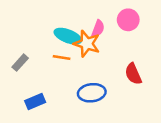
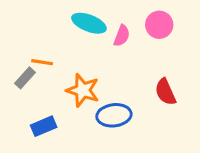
cyan ellipse: (68, 36) -> (89, 23), moved
orange star: (87, 44) -> (83, 90), moved
orange line: (62, 58) -> (42, 62), moved

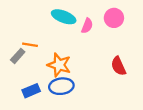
blue ellipse: (114, 115) -> (61, 86), moved

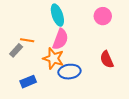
cyan ellipse: (64, 17) -> (57, 15), turned 50
pink semicircle: (87, 26) -> (60, 39), moved, size x1.5
blue ellipse: (61, 86) -> (69, 72), moved

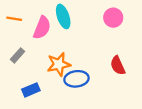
pink semicircle: (60, 39) -> (42, 28), moved
orange line: (27, 40) -> (14, 19), moved
orange star: (53, 58) -> (59, 64), turned -30

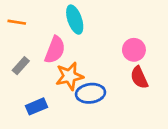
pink circle: (113, 18) -> (134, 50), moved
pink semicircle: (42, 28) -> (55, 50), moved

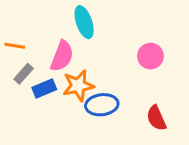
orange line: (17, 22) -> (15, 46), moved
red semicircle: (139, 77) -> (156, 118), moved
blue rectangle: (37, 106) -> (44, 89), moved

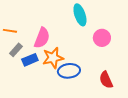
cyan ellipse: (84, 22) -> (80, 15), moved

